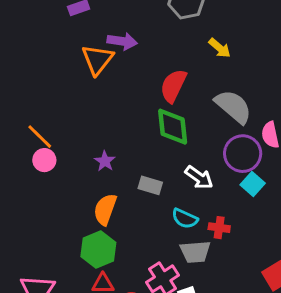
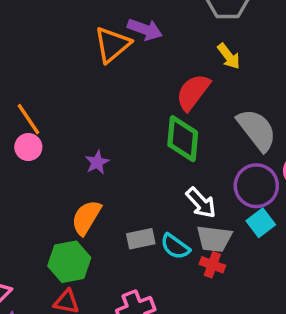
yellow arrow: (220, 48) -> (229, 56), moved
gray rectangle: (150, 185) -> (141, 239), moved, turned -40
gray trapezoid: (195, 252) -> (214, 239), moved

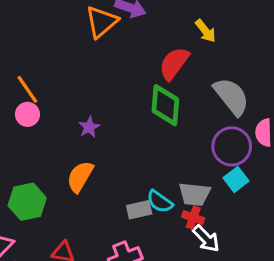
white arrow: (201, 203) -> (206, 239), moved
gray rectangle: (141, 239) -> (139, 210), moved
green hexagon: (69, 262) -> (27, 202), moved

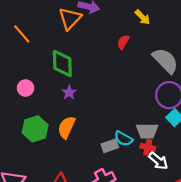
red semicircle: (174, 63) -> (123, 42), size x0.6
orange line: (27, 89) -> (22, 34), moved
green diamond: (165, 105) -> (62, 63), moved
green hexagon: (27, 202) -> (35, 129), moved

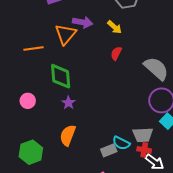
yellow arrow: (143, 17) -> (115, 27), moved
orange line: (22, 34) -> (34, 49), moved, turned -54
green hexagon: (35, 129) -> (31, 152), moved

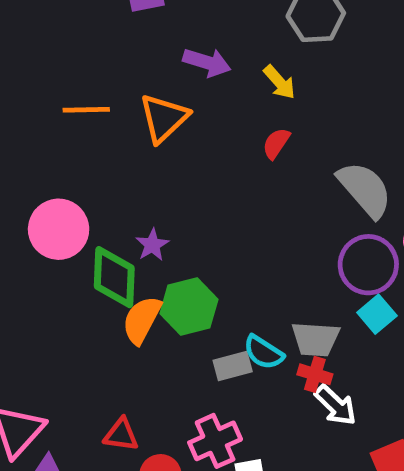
orange triangle: (66, 34) -> (164, 118), moved
green diamond: (61, 76) -> (114, 277), moved
pink circle: (28, 101) -> (59, 229), size x1.6
green hexagon: (31, 152) -> (189, 307), moved

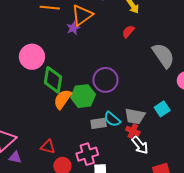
purple star: (152, 245) -> (73, 28), moved
purple circle: (368, 265) -> (105, 80), moved

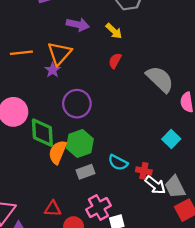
purple circle: (105, 80) -> (77, 104), moved
gray trapezoid: (135, 116) -> (175, 187), moved, turned 65
gray rectangle: (99, 123) -> (85, 172), moved

